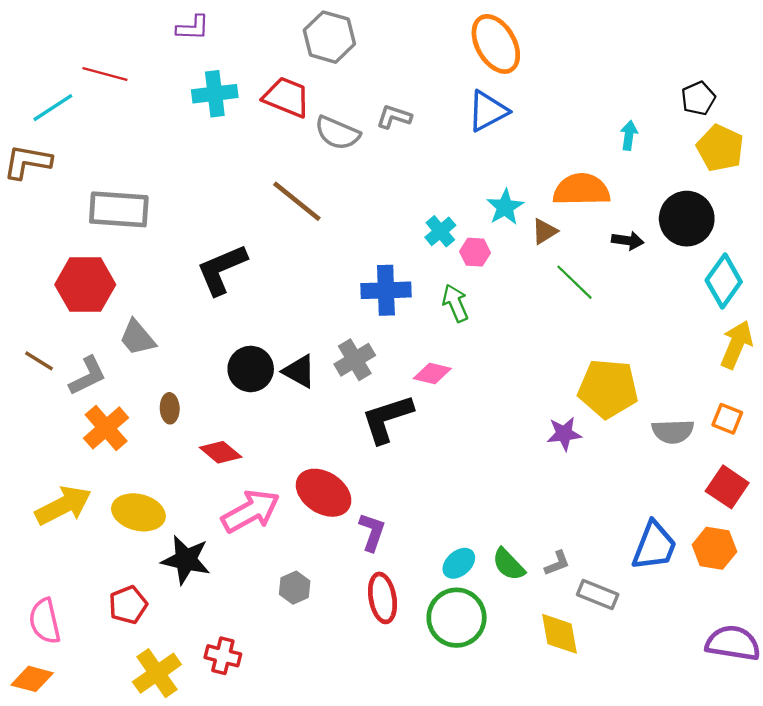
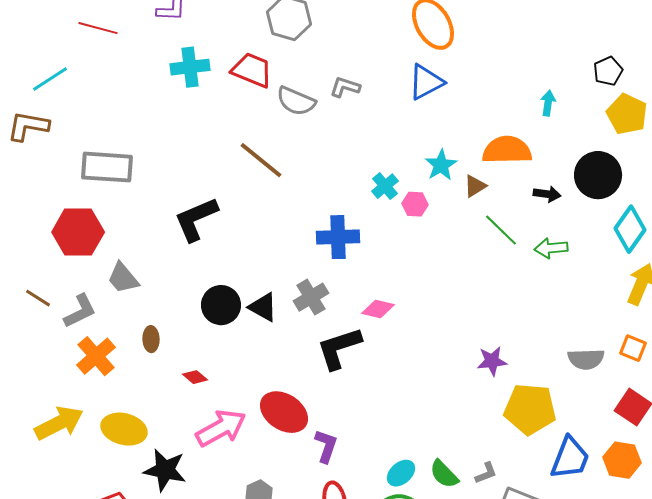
red line: (105, 74) -> (98, 28), moved
green arrow: (455, 303) -> (551, 248), moved, turned -72
yellow pentagon: (608, 389) -> (530, 409), moved
red diamond: (221, 452) -> (195, 377), size x0.7

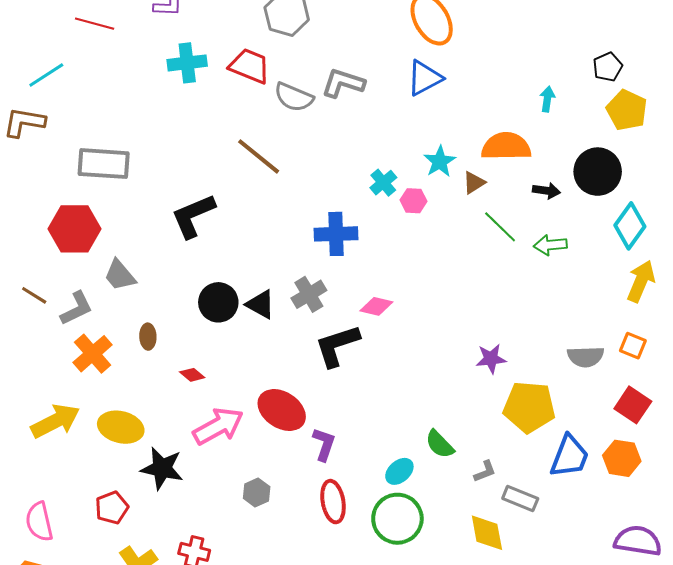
gray L-shape: (345, 87) -> (343, 83), size x1.4
green semicircle: (444, 474) -> (440, 444), moved

